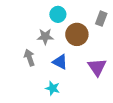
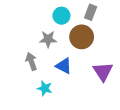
gray rectangle: (101, 19) -> (91, 12), moved
cyan star: (53, 88) -> (45, 88), moved

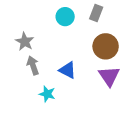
brown circle: (82, 37) -> (106, 46), moved
gray star: (48, 39) -> (25, 42), moved, turned 30

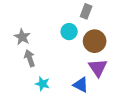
cyan circle: (65, 17) -> (69, 32), moved
blue triangle: (67, 70) -> (81, 85), moved

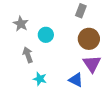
cyan circle: (69, 32) -> (46, 35), moved
gray star: (22, 37) -> (21, 24), moved

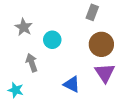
cyan star: (40, 79) -> (16, 90), moved
blue triangle: (76, 80) -> (72, 84), moved

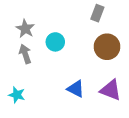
gray arrow: (32, 63) -> (25, 54), moved
purple triangle: (105, 73) -> (111, 90), moved, turned -35

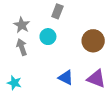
gray rectangle: (97, 13) -> (57, 11), moved

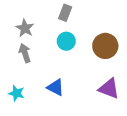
cyan circle: (48, 37) -> (66, 41), moved
blue triangle: (66, 78) -> (56, 87), moved

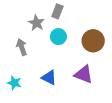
gray star: (25, 28) -> (36, 23), moved
purple triangle: (109, 89) -> (84, 74), moved

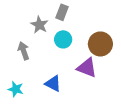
purple triangle: (84, 74) -> (87, 68), moved

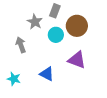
brown circle: (100, 44) -> (77, 26), moved

